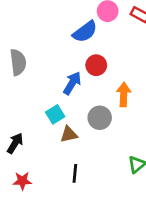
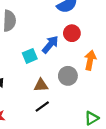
cyan square: (55, 114) -> (30, 56), moved
black line: (75, 173) -> (42, 107), moved, turned 40

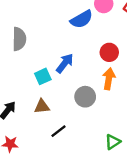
red circle: (72, 33) -> (109, 52), moved
brown triangle: (41, 85) -> (42, 106), moved

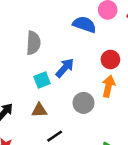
blue semicircle: (82, 19) -> (84, 24), turned -135
gray semicircle: (19, 39) -> (33, 43), moved

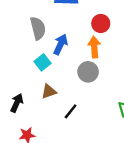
gray semicircle: (33, 43) -> (38, 28), moved
orange arrow: (108, 86) -> (94, 47), moved

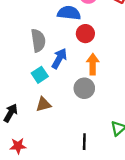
red circle: (101, 23) -> (85, 34), moved
black line: (71, 111) -> (84, 142), moved, turned -42

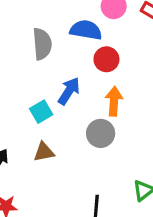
gray semicircle: (38, 40) -> (42, 44), moved

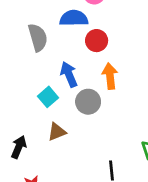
blue arrow: (69, 91) -> (69, 74), turned -45
gray circle: (101, 133) -> (88, 102), moved

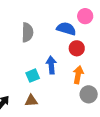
gray semicircle: (38, 38) -> (27, 32), moved
gray circle: (88, 102) -> (89, 94), moved

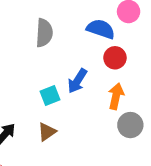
blue arrow: (51, 65) -> (77, 81), turned -144
brown triangle: (31, 101) -> (47, 132), turned -32

